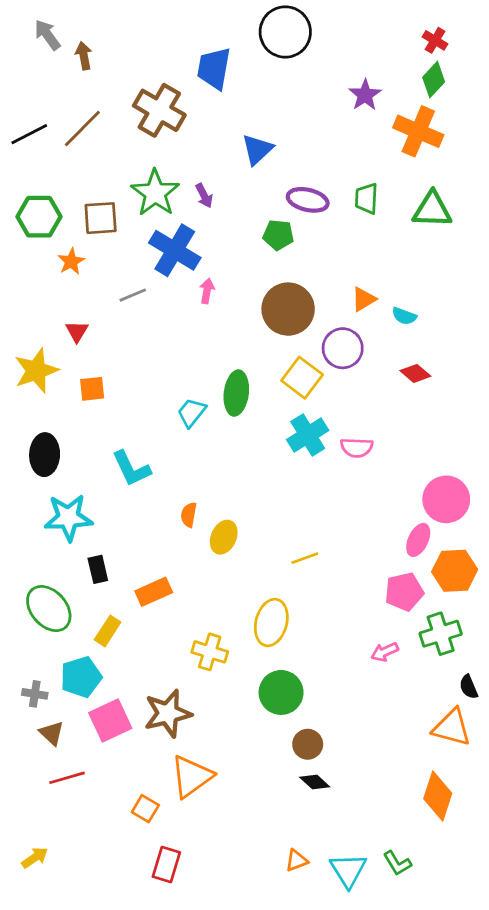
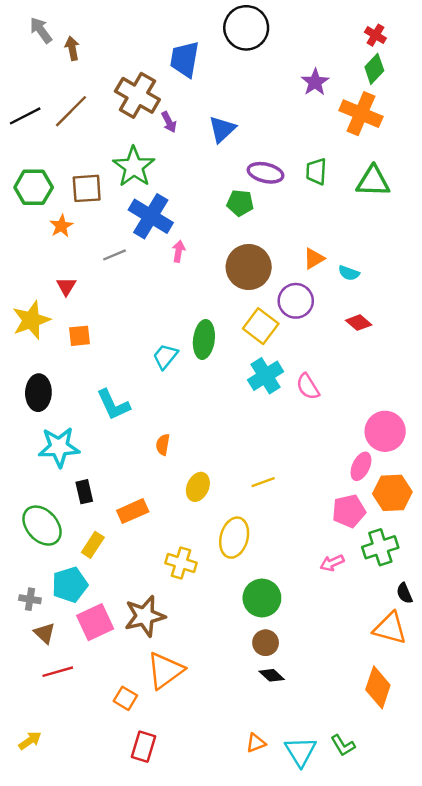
purple arrow: (204, 196) -> (169, 122), moved
pink semicircle: (357, 448) -> (308, 387), turned 56
yellow ellipse: (224, 537) -> (198, 487), moved
green circle: (281, 692) -> (262, 598), moved

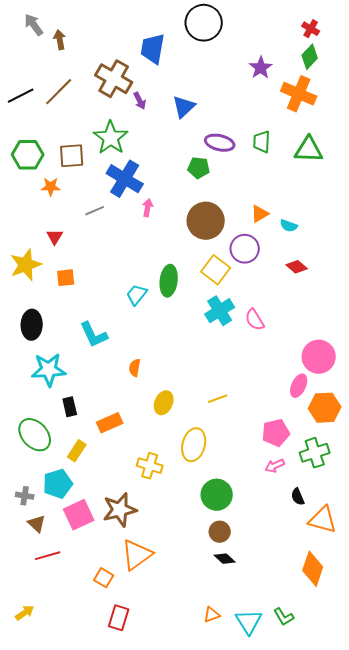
orange star: (61, 226) -> (51, 187), turned 30
pink pentagon: (349, 511) -> (276, 433), moved
black semicircle: (404, 593) -> (298, 497), moved

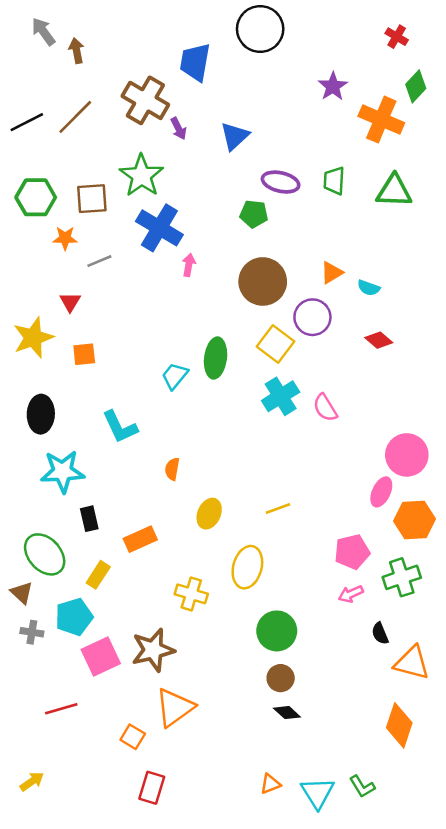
green diamond: (310, 57) -> (416, 86), moved
gray line: (95, 211) -> (99, 261), moved
brown triangle: (37, 524) -> (22, 593), moved

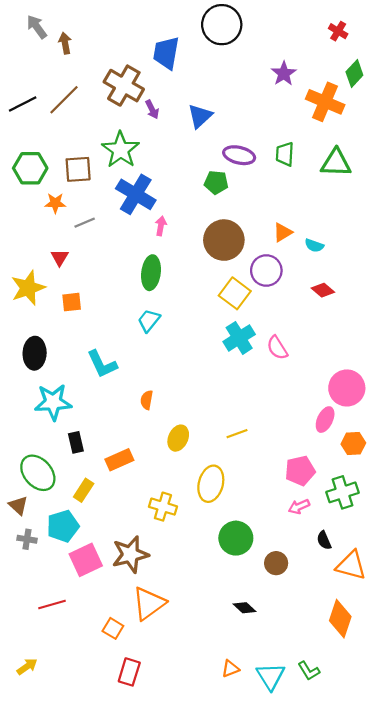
green ellipse: (216, 358) -> (151, 273), moved
orange hexagon: (414, 520) -> (353, 443), size x0.7
brown circle: (281, 678) -> (276, 563), moved

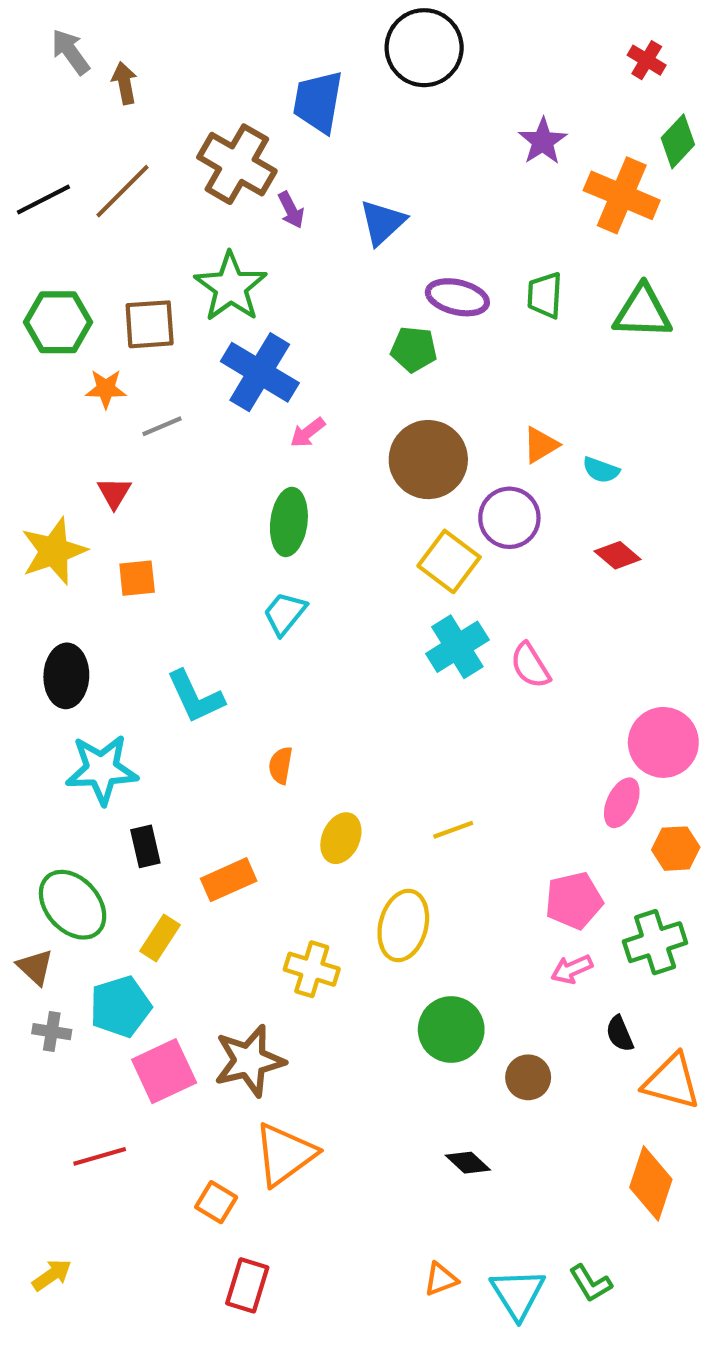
pink arrow: (161, 226) -> (308, 432), turned -138

